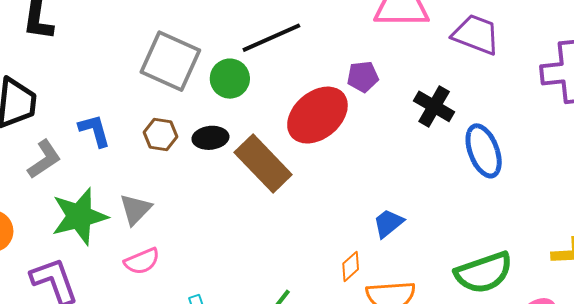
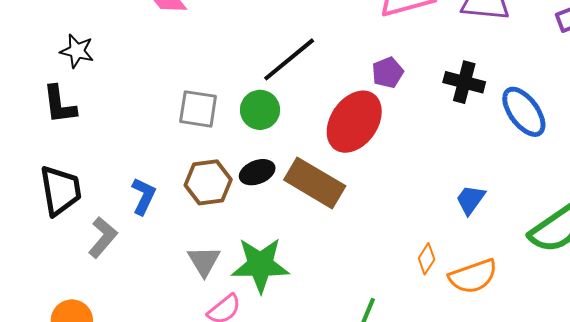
gray square: (170, 61) -> (198, 109), size x0.7
blue L-shape: (95, 130) -> (144, 196), turned 57
brown hexagon: (161, 134) -> (208, 182), size x1.4
green star: (79, 216) -> (260, 265), moved, turned 30
blue trapezoid: (388, 223) -> (471, 200), moved

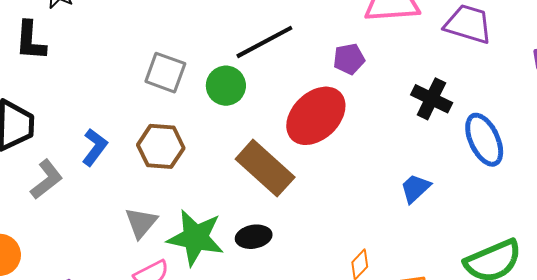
purple pentagon: (388, 73) -> (349, 59), moved
black ellipse: (257, 172) -> (254, 237), moved
blue trapezoid: (471, 200) -> (415, 188), moved

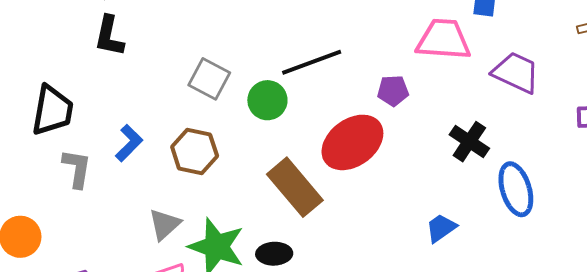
black L-shape: (30, 41) -> (109, 36), moved
gray L-shape: (47, 179) -> (77, 168), turned -51

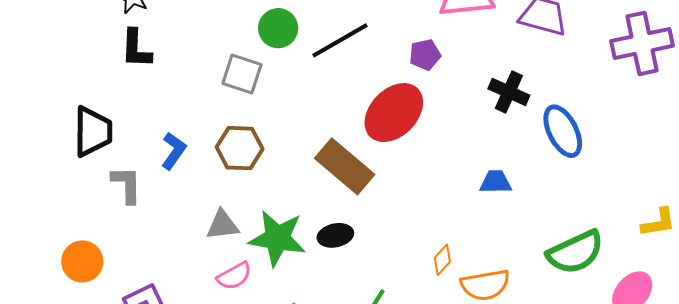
green circle: (267, 100) -> (278, 28), moved
gray triangle: (165, 224) -> (222, 225), turned 45
blue trapezoid: (441, 228) -> (496, 182), turned 44

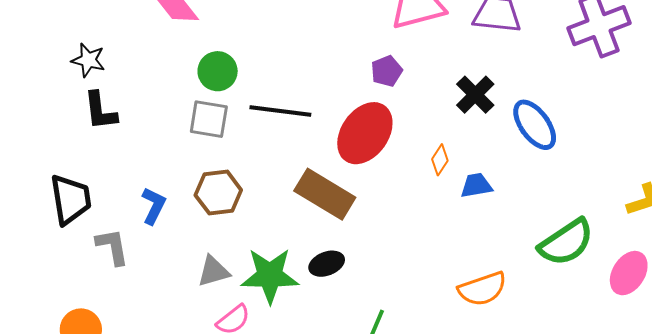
green circle: (278, 28) -> (218, 71), moved
black line: (340, 40) -> (280, 111), moved, turned 46
black cross: (509, 92) -> (475, 95), turned 30
orange diamond: (442, 260) -> (440, 160), moved

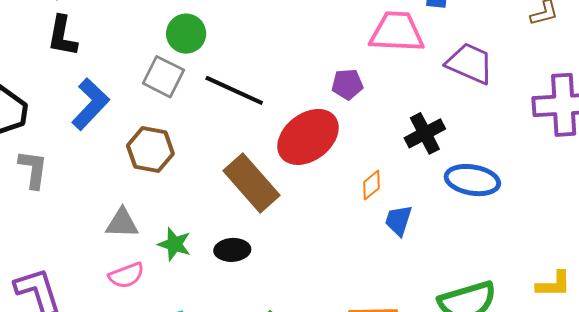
blue ellipse: (535, 125) -> (472, 180), turned -62
blue trapezoid: (476, 186) -> (399, 220), turned -80
blue L-shape: (154, 206) -> (90, 104), moved, size x1.4
green star: (270, 276) -> (174, 244), size x0.6

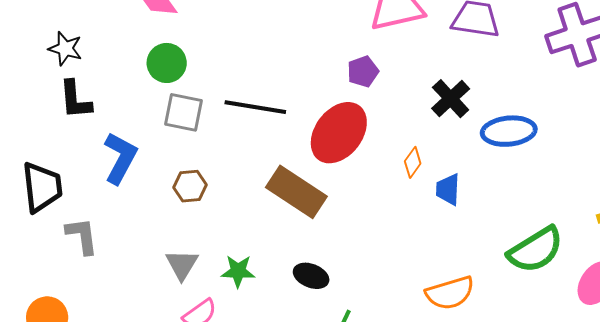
green circle: (186, 34) -> (167, 63), moved
brown hexagon: (150, 150) -> (190, 186), size x0.7
gray triangle: (122, 223) -> (182, 265), turned -45
black ellipse: (232, 250) -> (311, 276), moved, turned 40

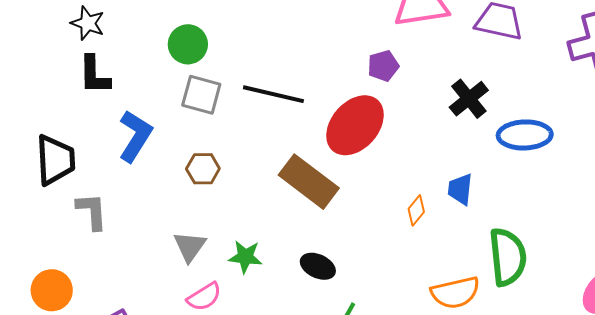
orange diamond: (413, 162) -> (416, 210), moved
green semicircle: (536, 250) -> (508, 257), moved, turned -68

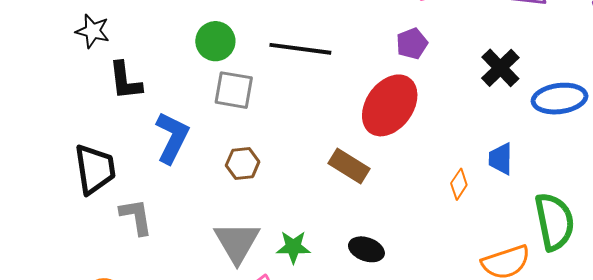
black star: (88, 23) -> (93, 31), moved
black line: (273, 94) -> (300, 49), moved
brown rectangle: (309, 182) -> (349, 166), size x0.7
gray triangle: (190, 246) -> (237, 242), size x1.4

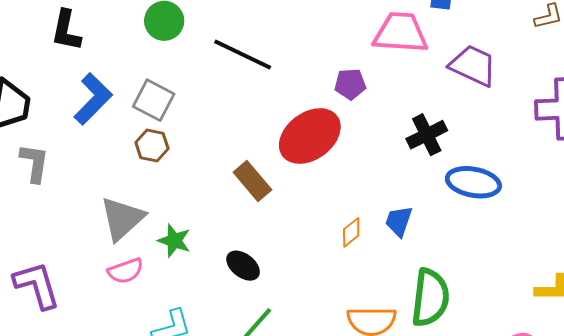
gray square: (234, 90) -> (154, 100), moved

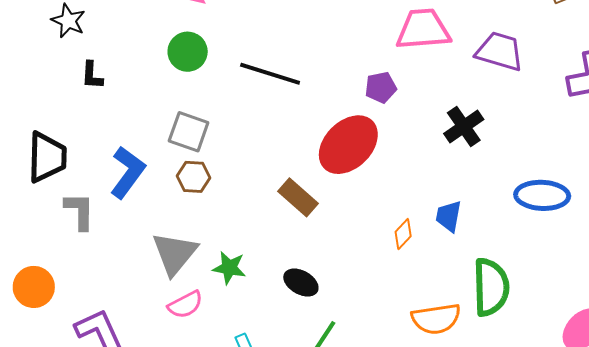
black L-shape: (66, 30) -> (92, 75), size x0.7
blue L-shape: (93, 99) -> (128, 172), moved
blue ellipse: (473, 182) -> (542, 195), moved

